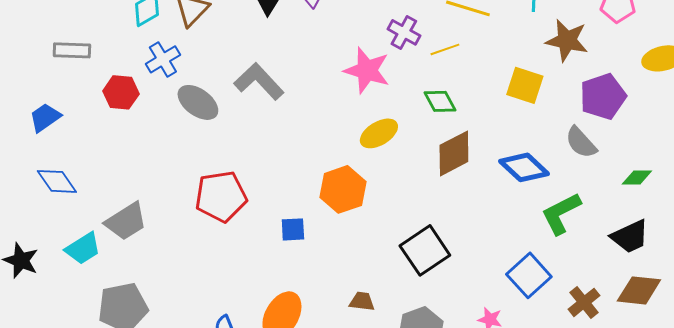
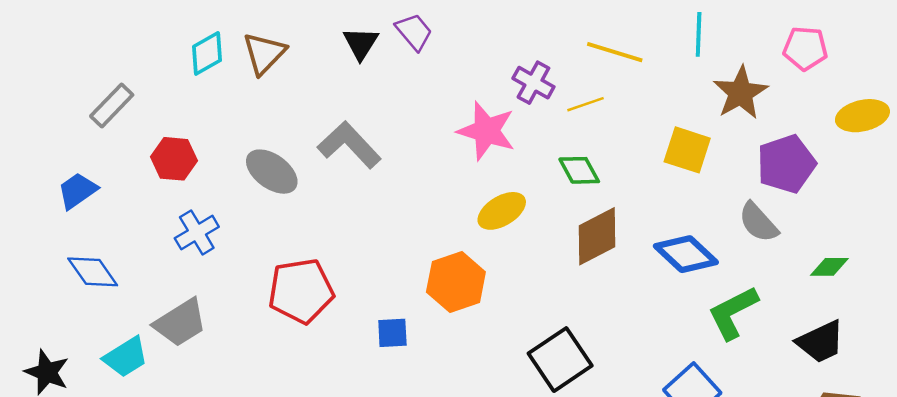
brown star: (567, 40) -> (741, 93), turned 30
gray rectangle: (72, 50) -> (112, 105), turned -48
blue cross: (163, 59) -> (197, 233), moved

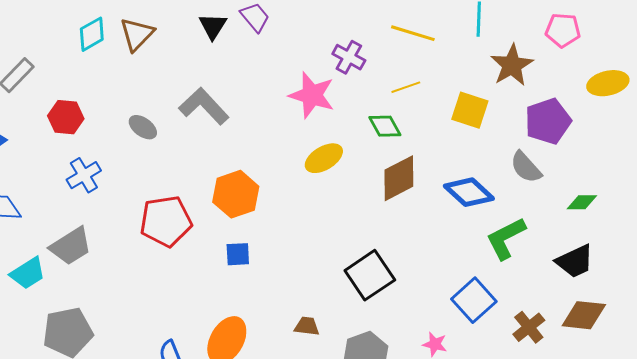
yellow line: (586, 104) -> (406, 87), moved
gray ellipse: (272, 172) -> (143, 127), size x0.7
orange hexagon: (456, 282) -> (236, 194), moved

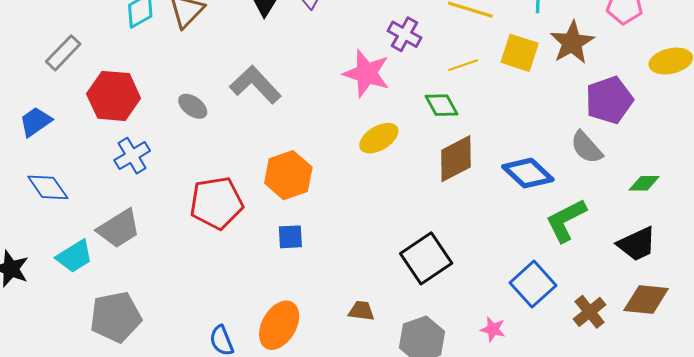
yellow square: (470, 110) -> (520, 53), moved
red hexagon: (66, 117) -> (114, 96), size x1.4

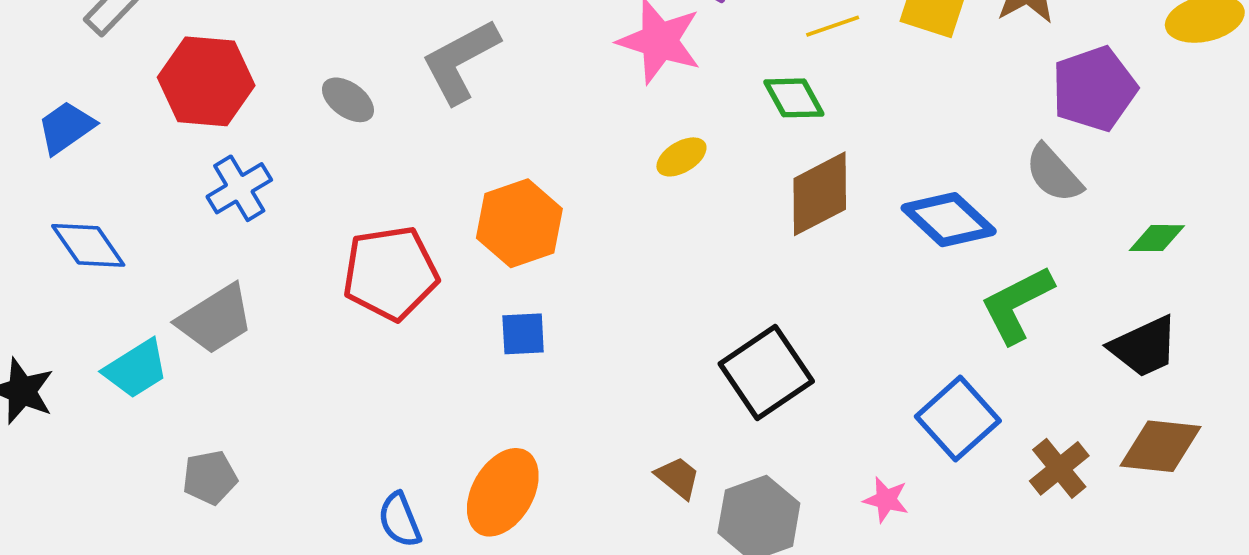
gray L-shape: (255, 85) -> (460, 61), turned -75
yellow ellipse: (379, 138) -> (681, 157), size x0.7
brown trapezoid: (361, 311) -> (678, 478), moved, turned 32
gray pentagon: (116, 317) -> (210, 478), size x0.6

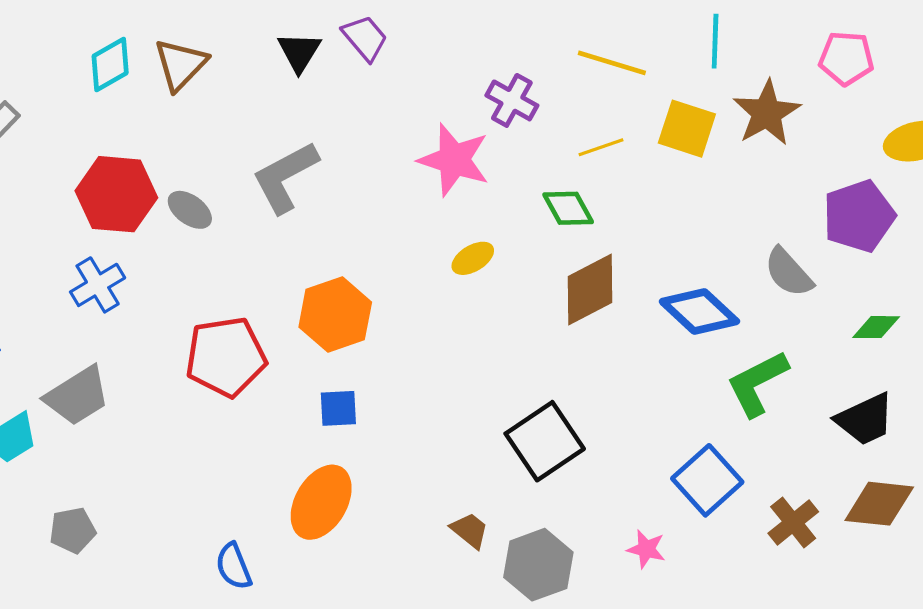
red hexagon: (206, 81) -> (116, 194), moved
purple pentagon: (1094, 89) -> (859, 216), moved
orange ellipse: (503, 492) -> (321, 502), moved

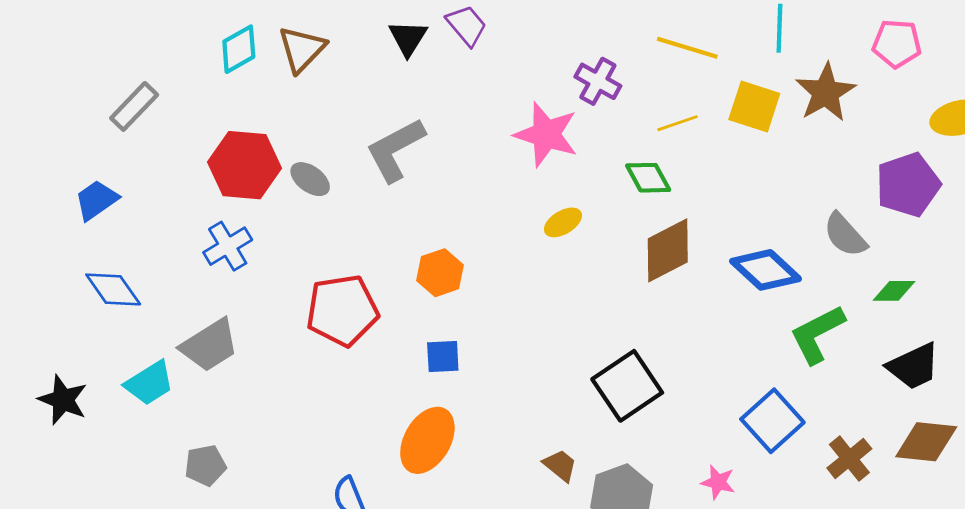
orange hexagon: (335, 315) -> (440, 273), size x0.7
green diamond: (876, 327) -> (894, 291), moved

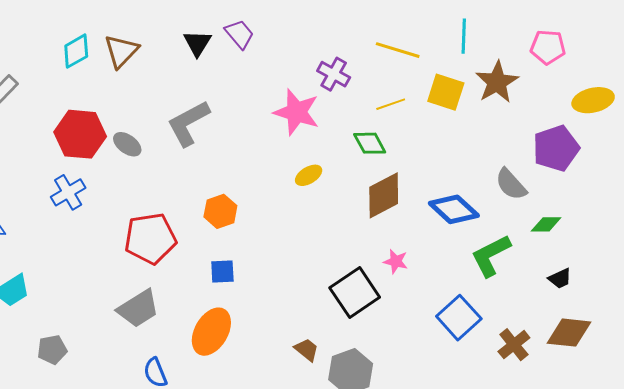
gray trapezoid: (210, 345) -> (138, 309), moved
black trapezoid: (914, 366) -> (560, 278), size x0.6
pink star: (718, 482) -> (396, 261), moved

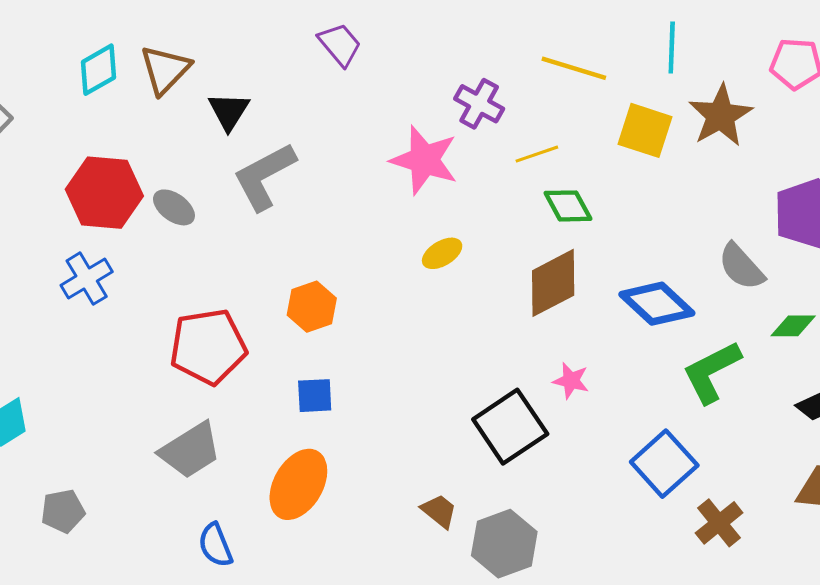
black triangle: (197, 43) -> (229, 111), moved
yellow line: (391, 104) -> (537, 154), moved
green diamond: (370, 143) -> (568, 206), moved
brown cross: (514, 345) -> (719, 523), moved

